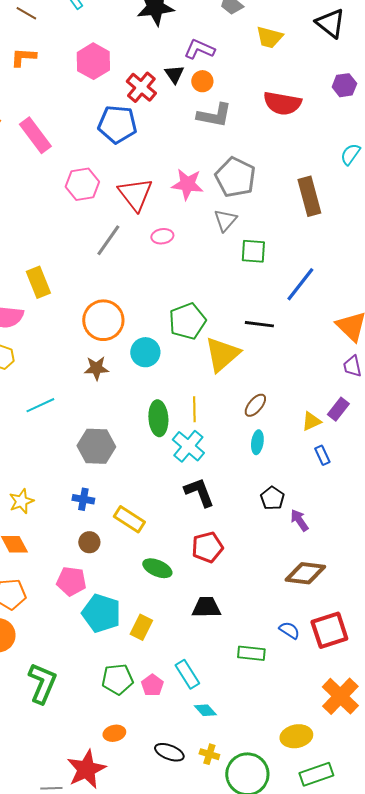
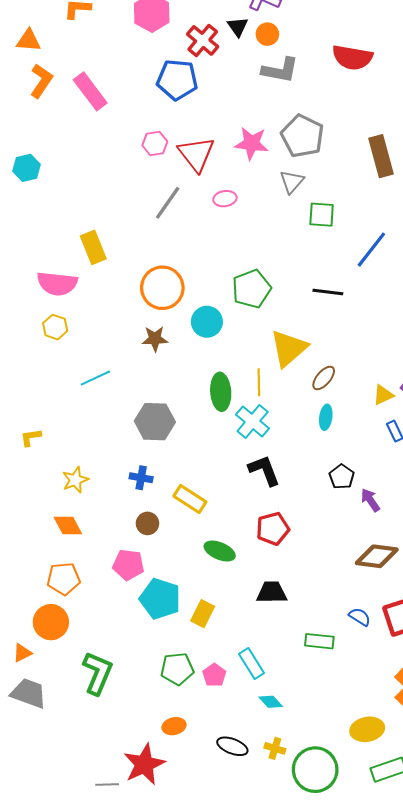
pink hexagon: (82, 184) -> (155, 143), moved, size x0.7
yellow triangle: (222, 354) -> (289, 348), moved

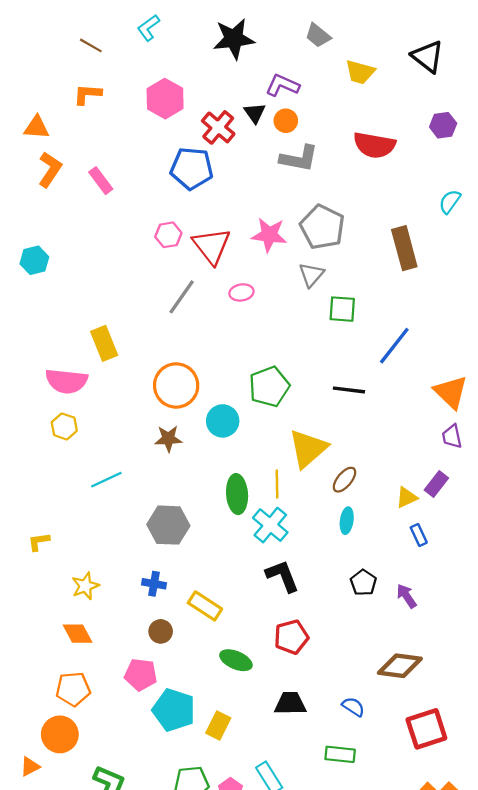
pink rectangle: (90, 91) -> (101, 181), size x0.7
purple arrow: (370, 500) -> (407, 596), moved
blue semicircle: (360, 617) -> (353, 707), moved

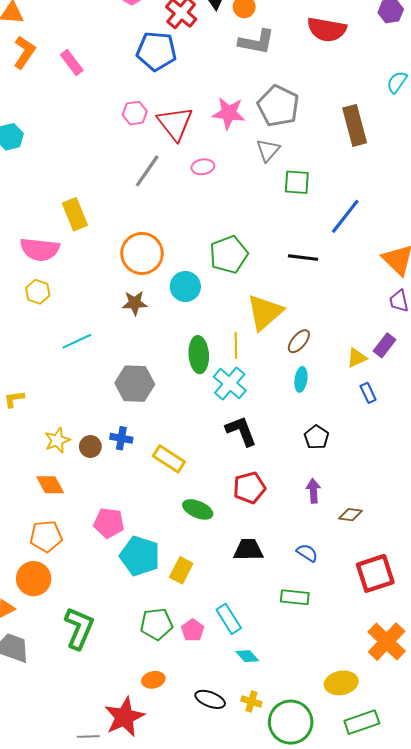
purple arrow: (407, 596) -> (313, 491), moved, turned 30
brown circle: (161, 631) -> (90, 446), moved
brown diamond: (400, 666) -> (350, 515), size x0.6

